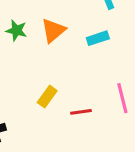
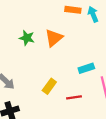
cyan rectangle: (98, 38) -> (86, 68), moved

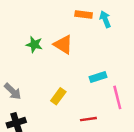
orange triangle: (54, 38) -> (63, 44), turned -48
red line: (74, 97) -> (88, 119), moved

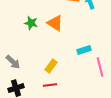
red line: (88, 119) -> (50, 85), moved

